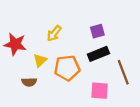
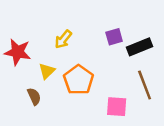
black rectangle: (98, 54) -> (139, 47), moved
orange pentagon: (67, 68) -> (79, 80), turned -30
brown semicircle: (29, 82) -> (34, 96), turned -112

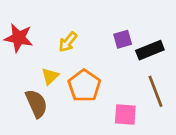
red star: (18, 52) -> (19, 38), moved
brown semicircle: (34, 96) -> (36, 104), size x1.5

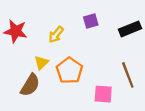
purple square: (123, 39) -> (91, 21), moved
black rectangle: (150, 50) -> (130, 29), moved
brown semicircle: (36, 104) -> (30, 85), turned 55

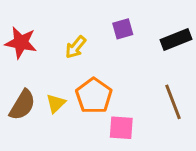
yellow triangle: (41, 63) -> (56, 103), moved
brown semicircle: (30, 85) -> (22, 105), moved
pink square: (103, 94) -> (121, 128), moved

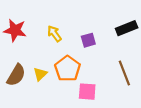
purple square: (123, 29) -> (88, 40), moved
yellow arrow: (76, 47) -> (54, 34), turned 105

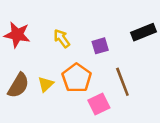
brown line: (124, 73) -> (122, 82), moved
pink square: (87, 92) -> (99, 104), turned -30

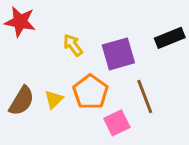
red star: (17, 35) -> (20, 22), moved
purple square: (100, 46) -> (118, 54), size x1.6

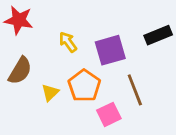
brown semicircle: (22, 101) -> (20, 71), moved

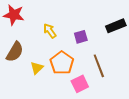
purple square: (110, 50) -> (81, 37), size x0.6

